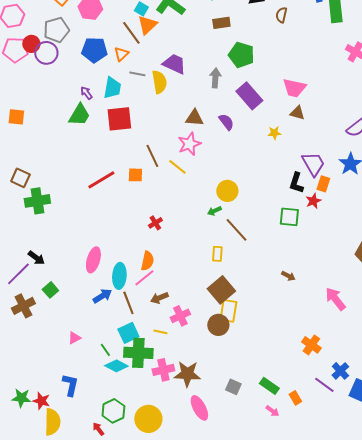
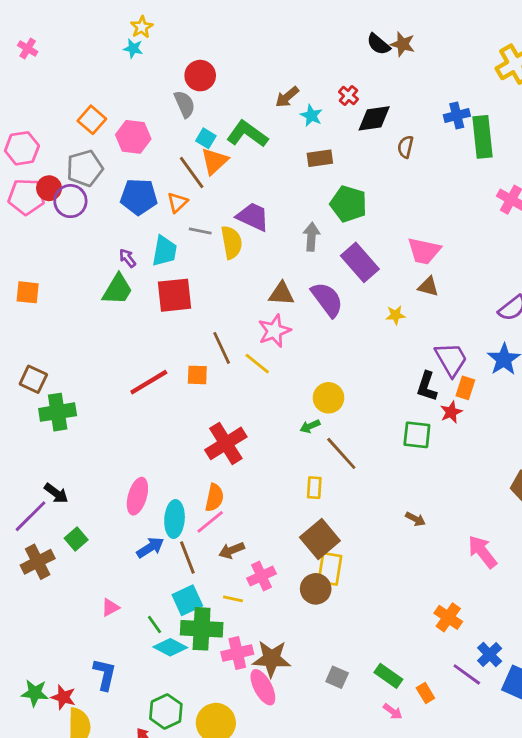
purple semicircle: (226, 122) -> (327, 299), size x1.5
red cross: (155, 223) -> (226, 443), size x2.0
pink ellipse: (199, 408) -> (263, 687), moved

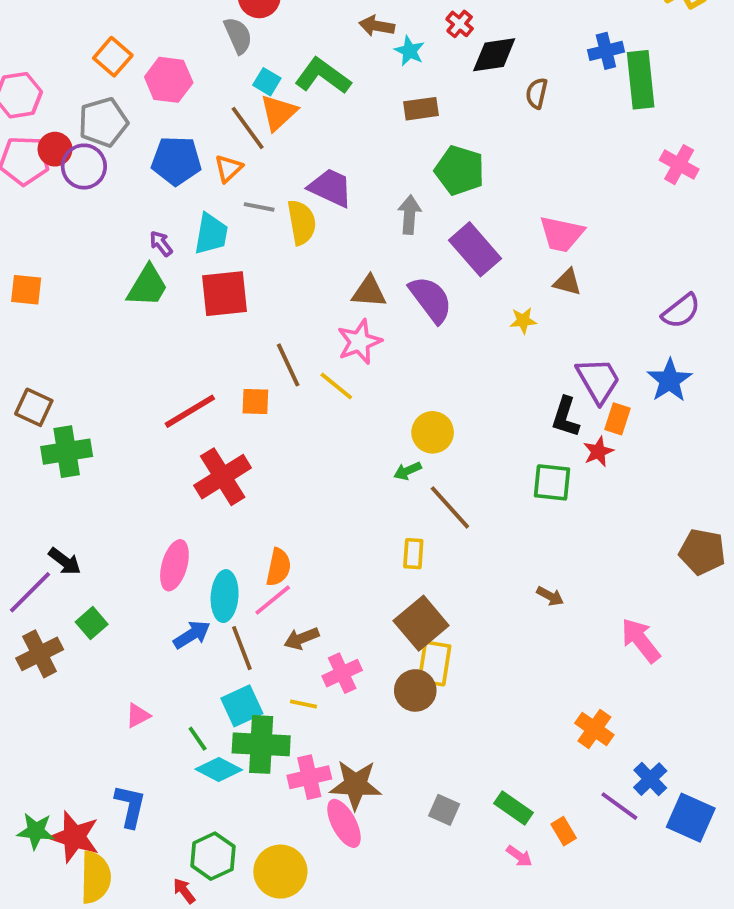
brown arrow: (287, 97) -> (377, 26), turned 50
red cross: (226, 443) -> (223, 477), moved
red star: (63, 697) -> (74, 837), size x1.5

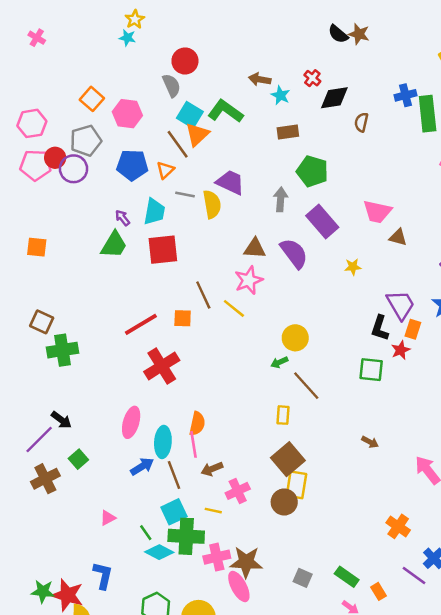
cyan square: (267, 82) -> (190, 115), size x1.5
brown triangle: (567, 282) -> (398, 237), moved
pink line: (273, 600) -> (194, 444), turned -60

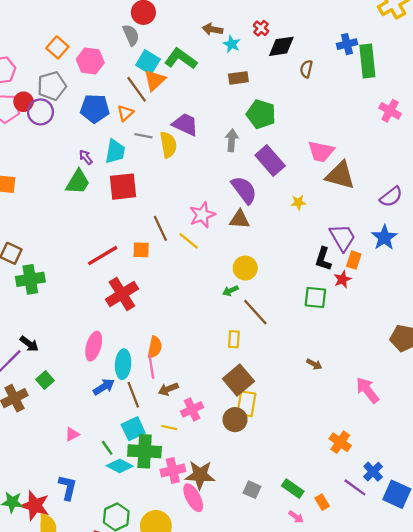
brown triangle: (398, 237) -> (340, 175), size x1.8
brown triangle: (255, 248) -> (240, 219), moved

